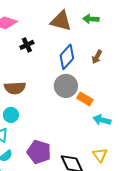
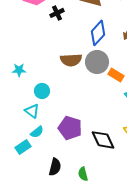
black cross: (27, 45) -> (57, 13), moved
brown semicircle: (15, 88) -> (71, 60), moved

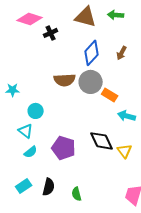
black diamond: (103, 140) -> (102, 141), moved
cyan rectangle: (23, 147) -> (24, 186), moved

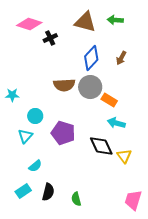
cyan arrow: (127, 116) -> (116, 123), moved
cyan triangle: (26, 131) -> (25, 136), turned 35
purple pentagon: (64, 148) -> (63, 133), moved
cyan semicircle: (31, 152) -> (35, 166), moved

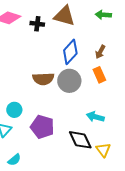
green arrow: (115, 20) -> (103, 15), moved
black cross: (50, 38) -> (37, 24), moved, turned 32
orange rectangle: (109, 100) -> (99, 75), moved, turned 35

